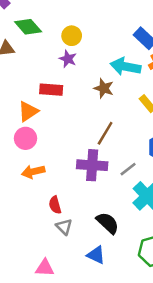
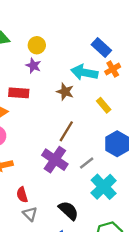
purple cross: (92, 165) -> (55, 160), turned 30

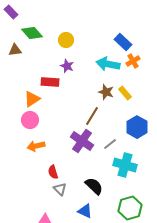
purple star: (33, 66) -> (67, 66), moved
brown star: (65, 92) -> (106, 92), moved
cyan cross: (104, 187) -> (125, 165), turned -30

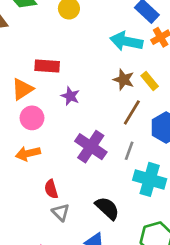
purple star: (67, 66) -> (70, 96), moved
brown line: (92, 116) -> (132, 112), moved
pink circle: (30, 120) -> (32, 118), moved
gray line: (110, 144) -> (129, 151), turned -32

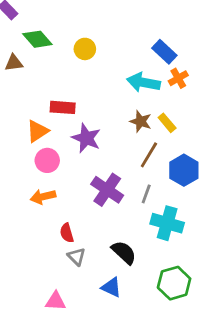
purple star: (70, 96) -> (86, 138), size x1.5

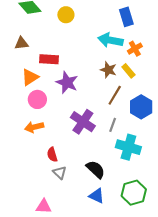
blue rectangle: (164, 52) -> (126, 17), turned 30
brown triangle: (14, 63) -> (21, 43), moved
orange cross: (178, 78) -> (135, 49), moved
blue triangle: (111, 287) -> (97, 196), moved

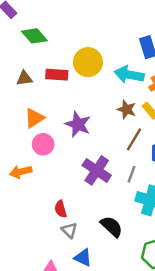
yellow circle: (66, 15) -> (88, 62), moved, size x1.5
red rectangle: (49, 59) -> (57, 75), moved
orange arrow: (34, 127) -> (21, 172), moved
blue triangle: (97, 196) -> (83, 258), moved

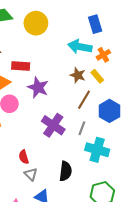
yellow circle: (88, 62) -> (36, 23), moved
red rectangle: (57, 75) -> (21, 66), moved
black semicircle: (112, 227) -> (66, 171), turned 54

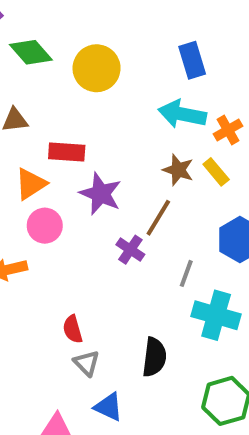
blue rectangle: (95, 24) -> (192, 60), moved
brown line: (84, 100) -> (158, 218), moved
purple cross: (53, 125) -> (130, 250), moved, size x0.6

